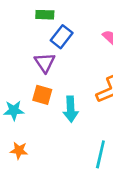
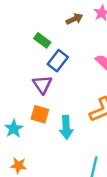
green rectangle: (45, 15) -> (42, 40), turned 35
cyan star: (14, 110) -> (14, 129), turned -30

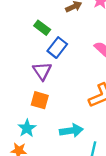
cyan arrow: (66, 127) -> (71, 131), moved, turned -95
cyan star: (14, 129) -> (27, 128), moved

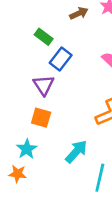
cyan arrow: (71, 131) -> (76, 152), turned -40

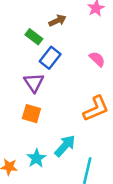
brown arrow: (79, 13) -> (57, 21), moved
cyan star: (27, 149) -> (36, 158), moved

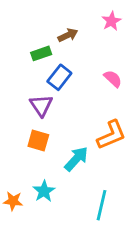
green rectangle: (34, 37) -> (41, 53), turned -56
cyan arrow: (65, 146) -> (76, 159), moved

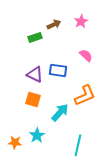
pink star: (111, 21) -> (81, 21), moved
blue rectangle: (59, 77) -> (58, 70), moved, turned 60
purple triangle: (41, 105) -> (35, 74), turned -30

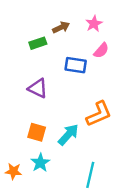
pink semicircle: (86, 55) -> (101, 51), moved, turned 88
blue rectangle: (58, 70) -> (76, 65), moved
orange square: (33, 99) -> (37, 132), moved

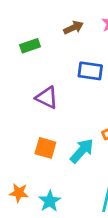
green rectangle: (38, 43) -> (30, 46), moved
cyan star: (40, 163) -> (50, 201), moved

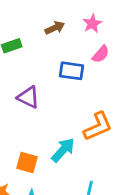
orange square: (45, 148) -> (27, 163), moved

